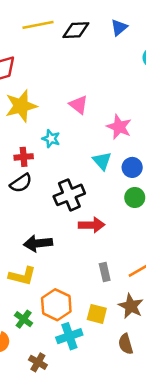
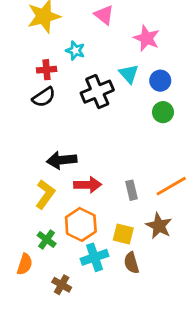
black cross: (69, 195) -> (97, 92), moved
red arrow: (92, 225) -> (88, 185), moved
yellow L-shape: (22, 276) -> (45, 194), turned -68
brown semicircle: (126, 344) -> (131, 263), moved

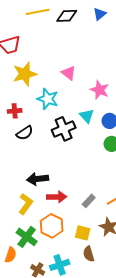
cyan star: (75, 51) -> (48, 99), size x1.5
red cross: (47, 70) -> (15, 111), moved
gray rectangle: (131, 190) -> (89, 201), turned 56
green cross: (47, 240) -> (27, 237), size x1.5
cyan cross: (95, 257) -> (60, 265), moved

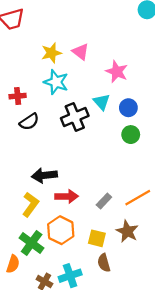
yellow star: (25, 74) -> (51, 53), moved, size x0.7

